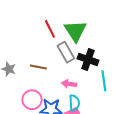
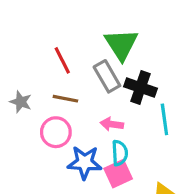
red line: (50, 29) -> (62, 60), moved
pink circle: (32, 100) -> (56, 132), moved

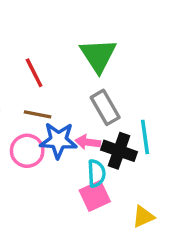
gray rectangle: (107, 76) -> (105, 107), moved
black cross: (140, 87) -> (119, 151), moved
blue star: (85, 163) -> (58, 140), moved

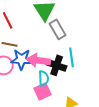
gray rectangle: (105, 107) -> (58, 29), moved
pink arrow: (88, 142) -> (39, 60), size x1.6

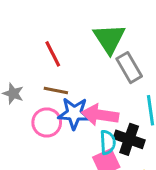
black cross: (57, 65) -> (129, 139), moved

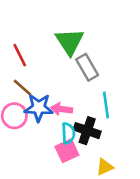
brown line: (56, 90) -> (22, 87), turned 30
pink arrow: (100, 115) -> (62, 109), size x0.7

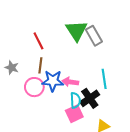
gray rectangle: (87, 67) -> (94, 36), moved
brown line: (22, 87) -> (40, 65), turned 56
black cross: (87, 131) -> (90, 98), turned 36

